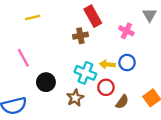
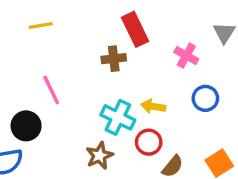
pink line: (23, 58) -> (51, 90), moved
blue circle: (127, 63) -> (205, 98), moved
black circle: (46, 82) -> (26, 126), moved

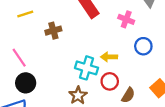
brown cross: (114, 59) -> (53, 31), moved
pink line: (51, 90) -> (19, 58), moved

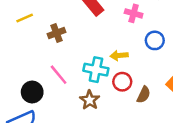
pink line: (19, 58) -> (59, 75), moved

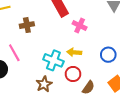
pink cross: (134, 13) -> (80, 26), moved
blue circle: (155, 40) -> (108, 55), moved
pink line: (59, 75) -> (14, 53), moved

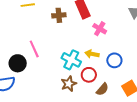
brown cross: (27, 25) -> (59, 15), moved
blue circle: (108, 55) -> (114, 60), moved
brown star: (44, 84) -> (69, 84), moved

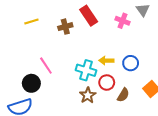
pink cross: (100, 29) -> (123, 21), moved

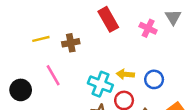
yellow line: (31, 22) -> (41, 39), moved
brown cross: (65, 27) -> (71, 43), moved
black circle: (31, 83) -> (21, 90), moved

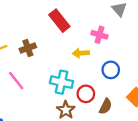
pink cross: (148, 28) -> (99, 35), moved
yellow arrow: (125, 74) -> (81, 53), moved

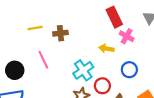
red rectangle: (59, 21) -> (114, 17), moved
cyan cross: (62, 82) -> (83, 70), turned 30

